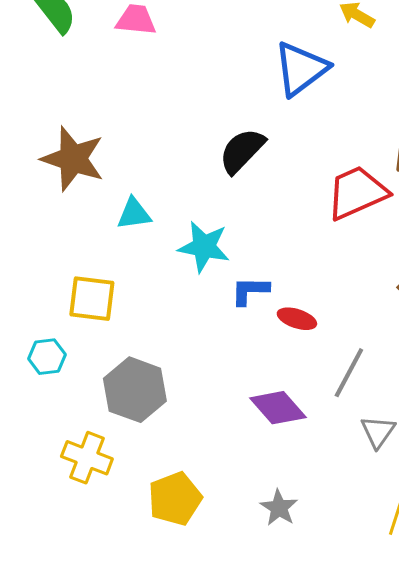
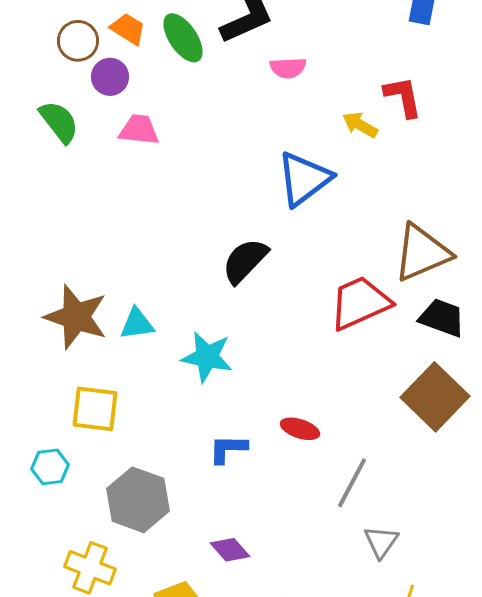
brown star: (73, 159) -> (76, 317), moved
blue L-shape: (250, 291) -> (228, 449), moved
purple diamond: (278, 408) -> (230, 550), moved, size x0.7

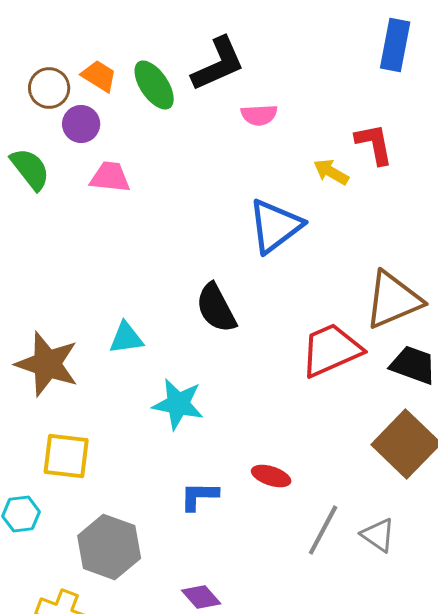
black semicircle: (245, 261) -> (216, 308), turned -72
cyan triangle: (137, 324) -> (126, 338), moved
gray triangle: (381, 542) -> (378, 535), moved, turned -30

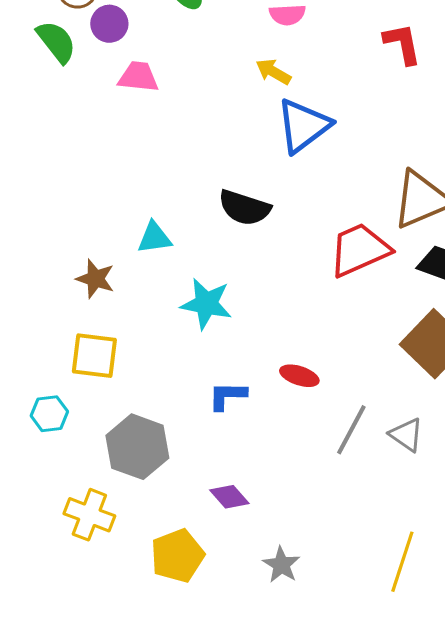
green semicircle: (30, 169) -> (56, 42), moved
yellow arrow: (331, 172) -> (273, 72), moved
black semicircle: (216, 308) -> (244, 208), turned -44
brown star: (47, 364) -> (95, 279), moved, size x0.6

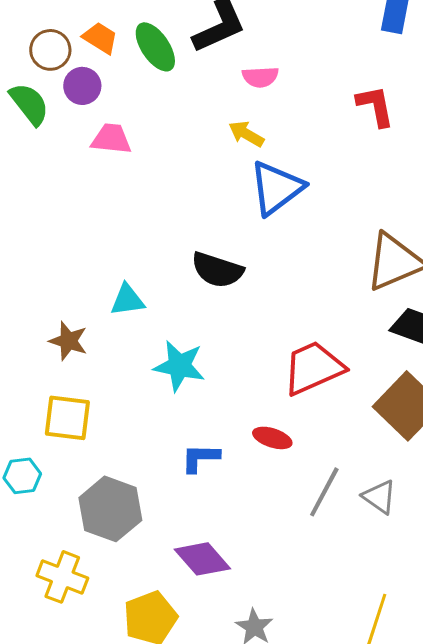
red trapezoid: (359, 250) -> (313, 368), moved
purple diamond: (229, 497) -> (202, 559), size x1.4

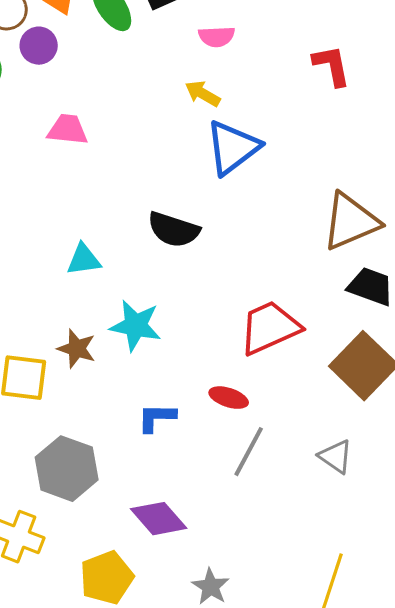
pink trapezoid: (111, 139) -> (68, 130), moved
brown star: (68, 341) -> (77, 349), moved
gray line: (324, 492) -> (249, 452), moved

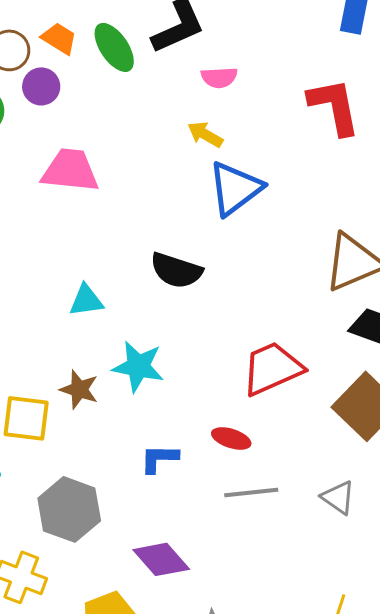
red L-shape: (332, 66) -> (334, 106), size x1.4
pink trapezoid: (68, 130) -> (70, 170), size x1.4
gray line: (249, 452) -> (251, 492), turned 56

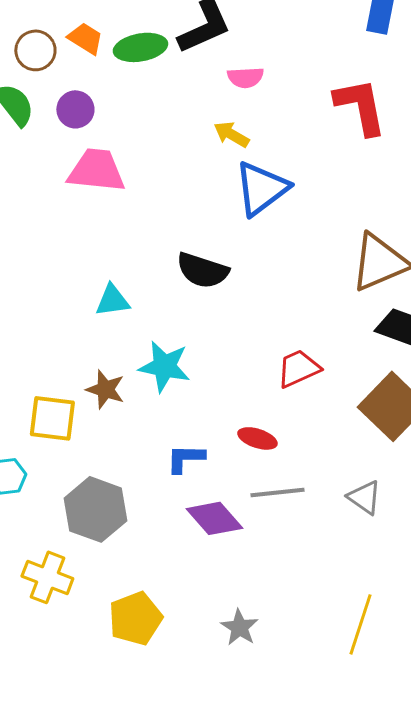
green ellipse: (114, 47) -> (140, 47), turned -66
purple circle: (41, 86) -> (75, 109), moved
red trapezoid: (272, 368) -> (298, 368), size x0.7
purple diamond: (161, 559) -> (214, 518), moved

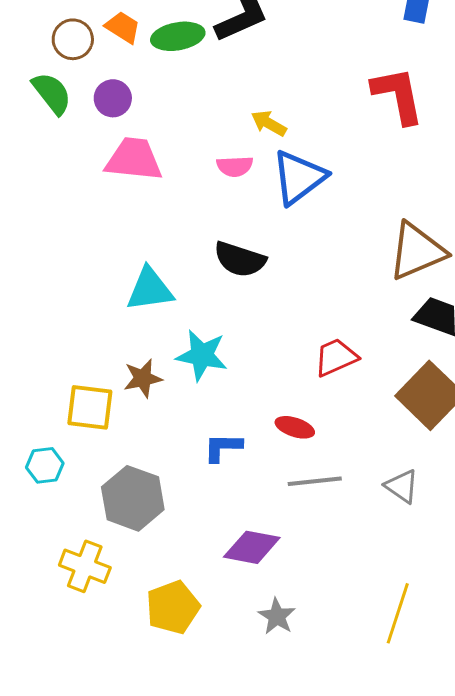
pink semicircle: (245, 77) -> (235, 166), moved
cyan triangle: (112, 300) -> (150, 289), size x1.4
brown star: (105, 389) -> (143, 378), turned -30
purple diamond: (214, 518) -> (252, 547), moved, turned -38

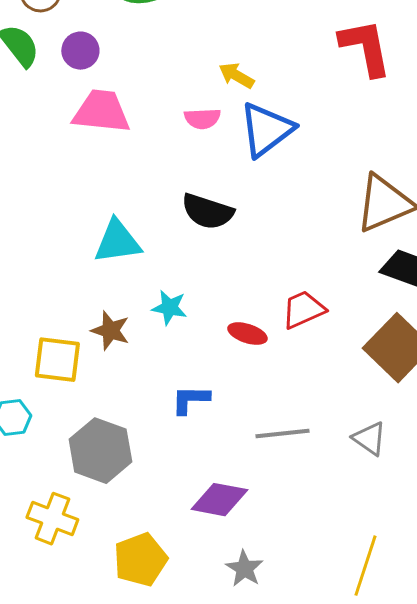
cyan star: (202, 355) -> (169, 308), size x0.7
brown star: (143, 378) -> (110, 331), turned 30
red ellipse: (295, 427) -> (247, 334), moved

